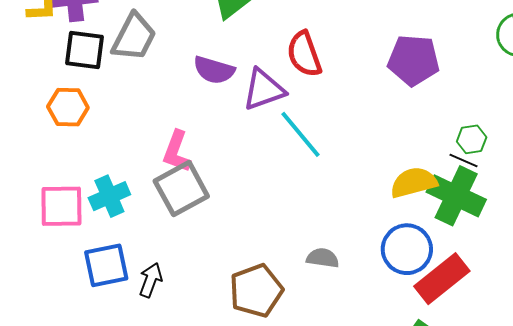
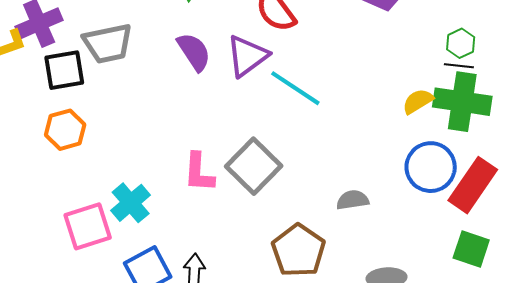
gray trapezoid: (134, 37) -> (108, 43), turned 68
purple semicircle: (214, 70) -> (194, 52), turned -123
pink L-shape: (177, 151) -> (199, 172), moved
yellow semicircle: (414, 182) -> (418, 101), size x0.7
gray square: (181, 189) -> (254, 166), moved

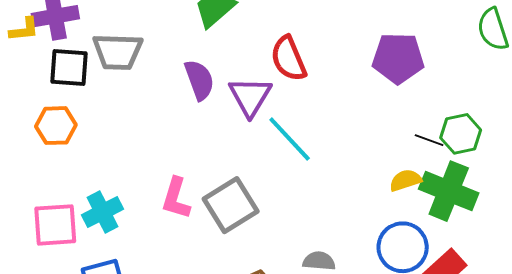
green hexagon: (461, 43) -> (461, 134), size x1.4
purple triangle: (247, 56) -> (250, 96), turned -36
black line: (459, 66) -> (429, 140), moved

